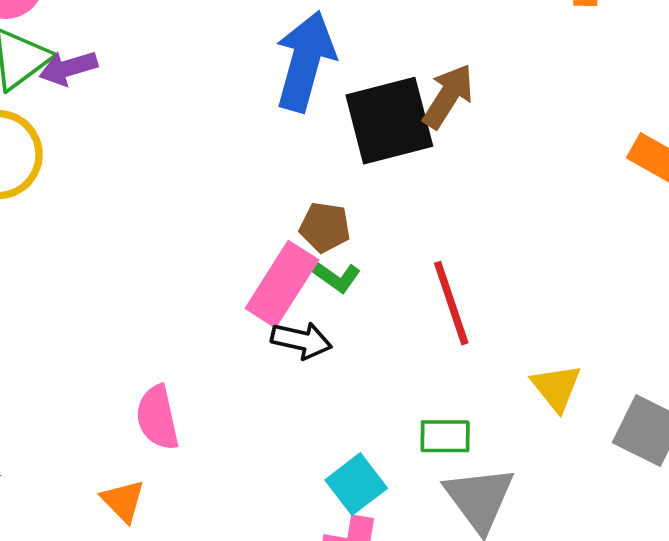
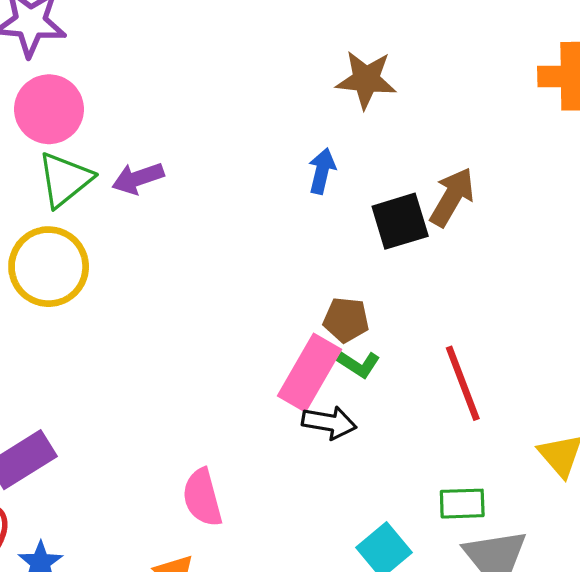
blue arrow: (305, 61) -> (322, 171), size x0.5
purple arrow: (68, 68) -> (138, 178), moved
black square: (389, 121) -> (400, 221), size x0.7

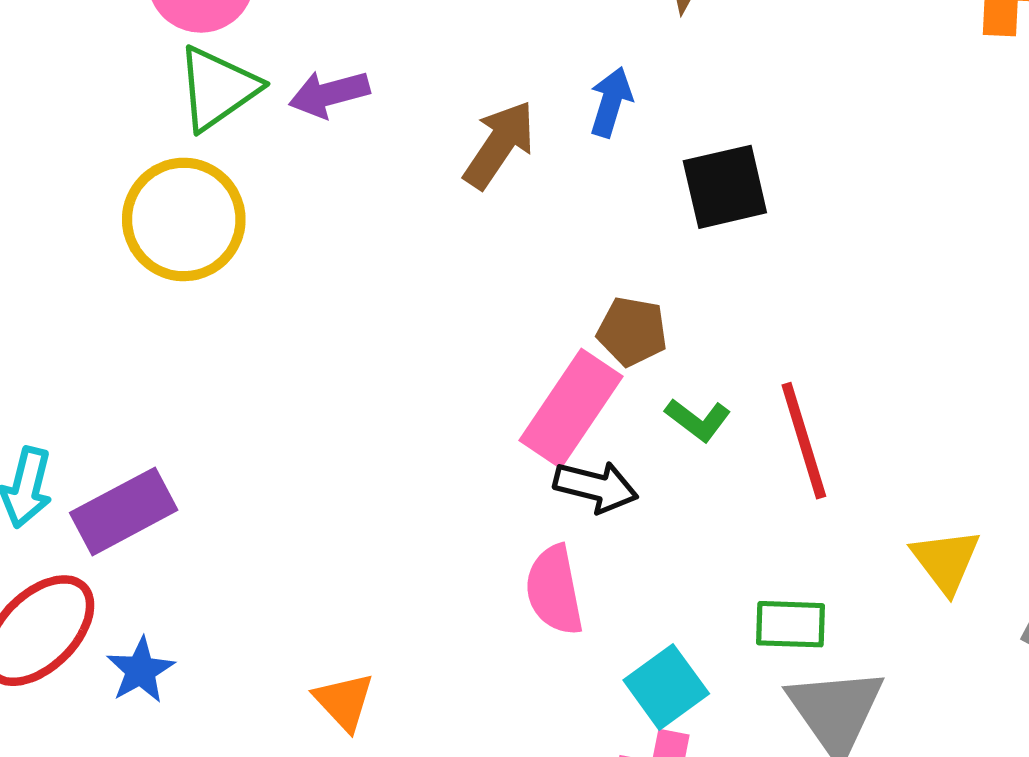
brown arrow: (452, 197) -> (499, 145), moved
green L-shape: (359, 364) -> (698, 420), moved
pink semicircle: (202, 498) -> (554, 590), moved

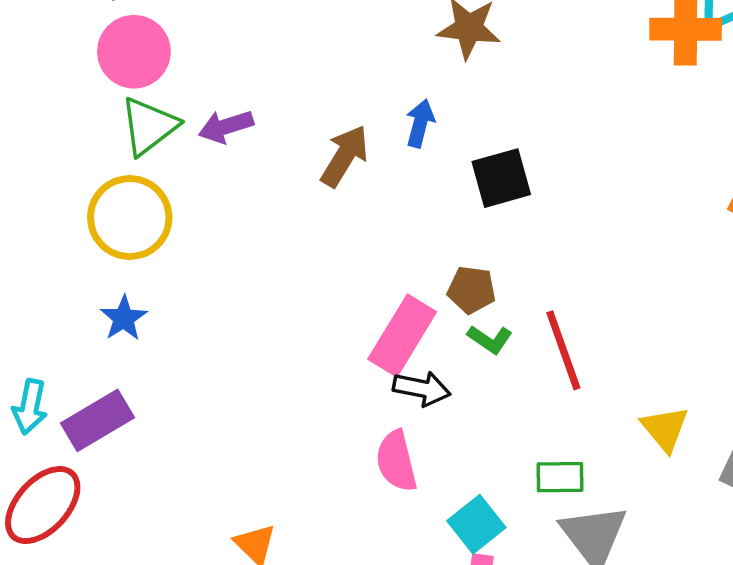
brown pentagon: (632, 331) -> (472, 290), moved
blue star: (140, 670) -> (124, 318), moved

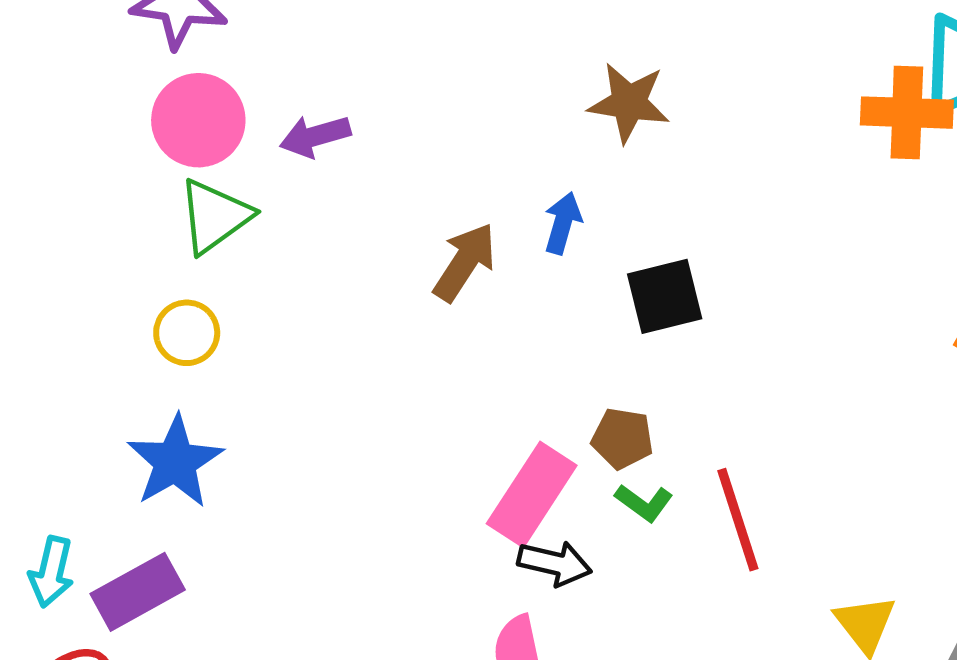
purple arrow: (226, 127) -> (315, 136), moved
yellow circle: (130, 218) -> (187, 333), size x0.6
blue star: (124, 318) -> (175, 462), size x1.6

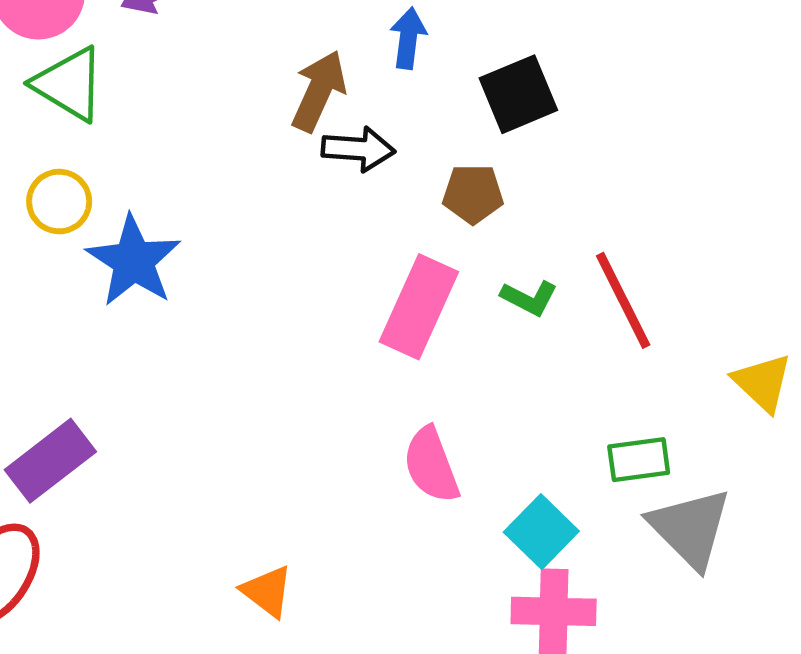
green triangle: (215, 216) -> (69, 84), turned -44
brown pentagon: (622, 438) -> (473, 194), moved
blue star: (175, 462) -> (134, 261), moved
black arrow: (555, 563) -> (358, 149), moved

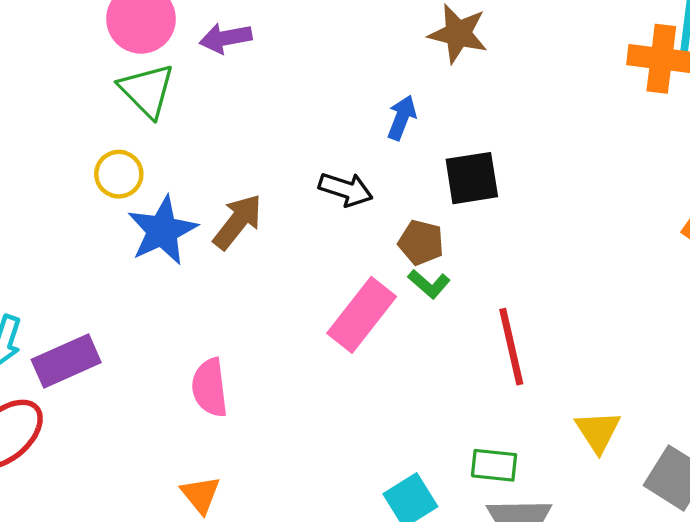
brown arrow: (319, 91) -> (238, 222), moved
green L-shape: (529, 298) -> (429, 284), moved
pink semicircle: (431, 465) -> (210, 388), moved

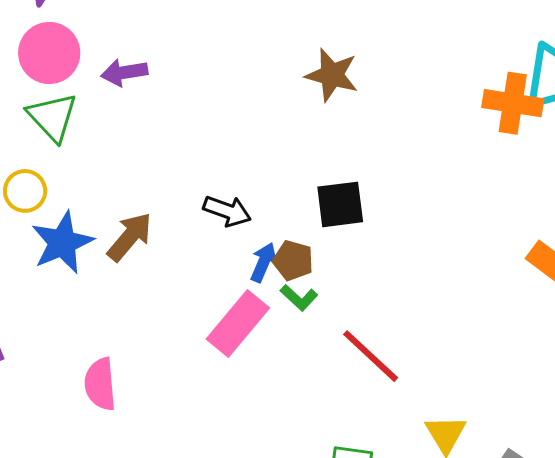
blue arrow: (402, 118) -> (263, 262), moved
red line: (511, 347) -> (371, 356), turned -36

